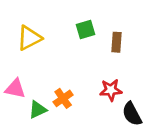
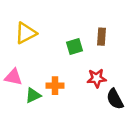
green square: (86, 30) -> (75, 46), moved
orange cross: (63, 98) -> (55, 86), turned 35

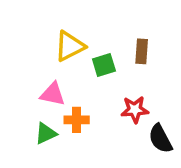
yellow triangle: (26, 33) -> (70, 46), moved
pink triangle: (13, 77) -> (53, 94), moved

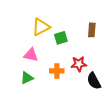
brown rectangle: (142, 51) -> (92, 30), moved
orange cross: (77, 120) -> (57, 71), moved

